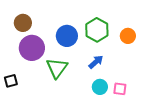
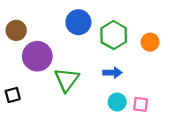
brown circle: (23, 23) -> (16, 30), moved
blue circle: (67, 36) -> (78, 22), moved
blue arrow: (96, 62) -> (112, 73), turned 42

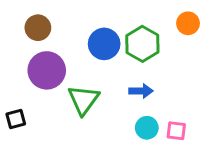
blue circle: (78, 22) -> (104, 44), moved
brown circle: (16, 30) -> (38, 28), moved
orange circle: (150, 42) -> (188, 23), moved

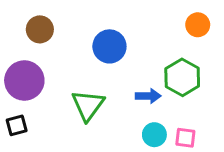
green hexagon: (142, 44) -> (182, 77), moved
purple circle: (47, 70) -> (24, 80), moved

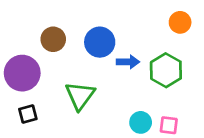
brown circle: (40, 29) -> (53, 39), moved
blue arrow: (148, 96) -> (128, 62), moved
black square: (17, 125) -> (28, 114), moved

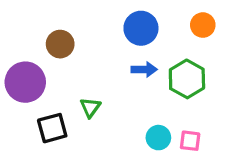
blue circle: (100, 42) -> (141, 28), moved
green triangle: (80, 96) -> (90, 107), size x0.6
black square: (28, 114) -> (52, 128), moved, size x1.4

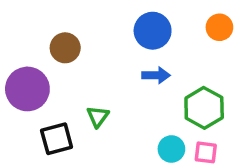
green hexagon: (187, 79) -> (204, 108), moved

